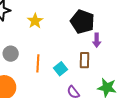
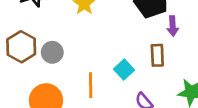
orange line: (38, 63) -> (91, 85), moved

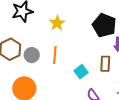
orange line: (91, 85) -> (55, 55), moved

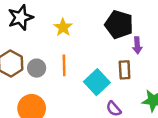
cyan square: (81, 72) -> (97, 82), size x1.5

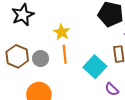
yellow star: (63, 27) -> (62, 32), moved

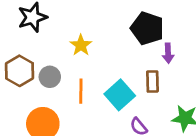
orange line: (65, 54) -> (81, 91), moved

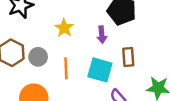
purple arrow: (168, 53) -> (102, 35), moved
cyan square: (120, 95) -> (100, 70), turned -30

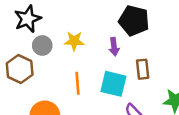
yellow star: (64, 28) -> (74, 41), turned -30
gray circle: (38, 57) -> (42, 45), moved

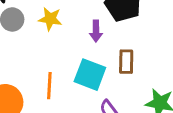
orange line: (78, 83) -> (49, 86), moved

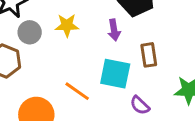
orange line: (49, 86) -> (77, 91), turned -48

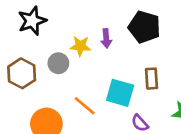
purple arrow: (114, 30) -> (106, 38), moved
gray circle: (30, 32) -> (58, 63), moved

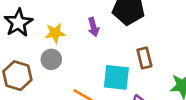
yellow star: (80, 46) -> (55, 33), moved

